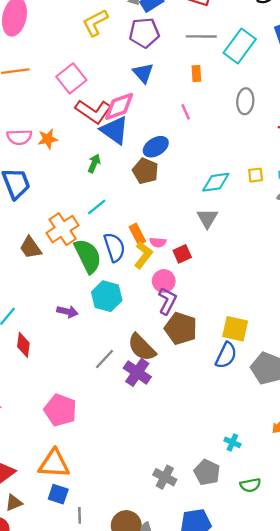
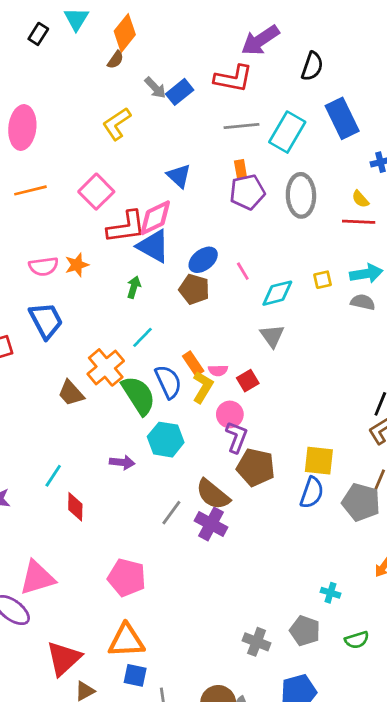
purple pentagon: (144, 33) -> (247, 192), moved
gray ellipse: (245, 101) -> (301, 195), size x1.4
red L-shape: (93, 111) -> (126, 227), turned -36
pink line: (186, 112) -> (243, 271), moved

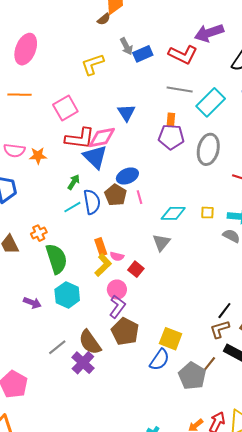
pink line: (243, 271) -> (140, 197), moved
cyan line: (142, 337) -> (72, 207), moved
orange cross: (106, 367) -> (39, 233), size x0.6
red square: (248, 381) -> (136, 269), turned -35
blue semicircle: (168, 382) -> (92, 202), moved

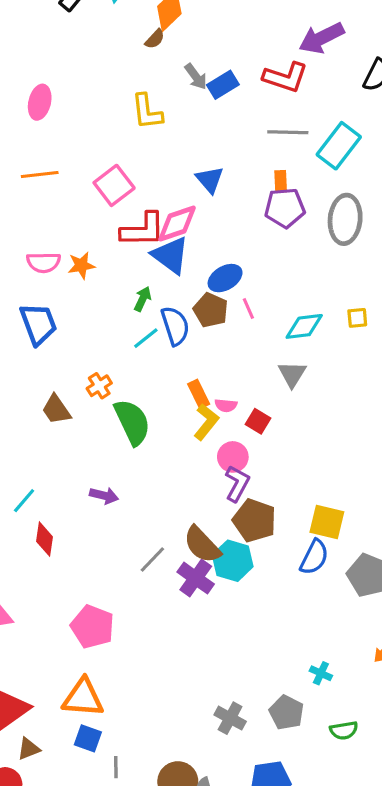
pink ellipse: (26, 49) -> (40, 102), size x0.7
yellow L-shape: (93, 64) -> (147, 112), turned -70
cyan hexagon: (67, 295) -> (233, 561), moved

